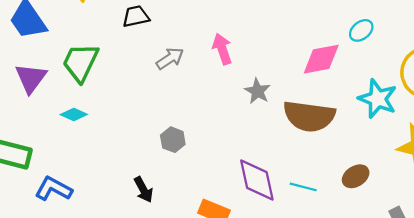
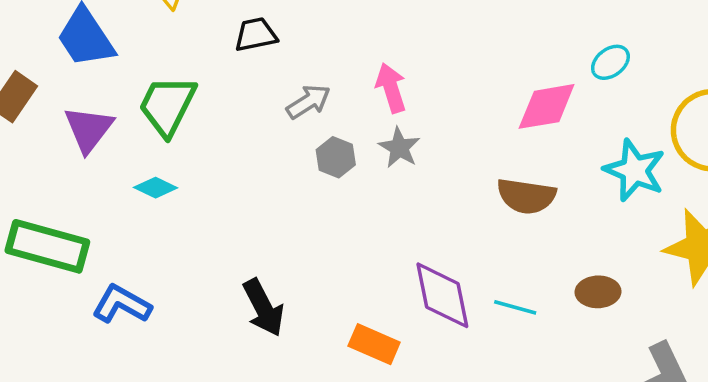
gray star: (257, 91) -> (399, 148), moved
brown semicircle: (309, 116) -> (526, 196), size x0.7
gray hexagon: (173, 140) -> (336, 157), moved
brown ellipse: (356, 176) -> (598, 292), turned 30
black arrow: (143, 190) -> (263, 308), size x1.4

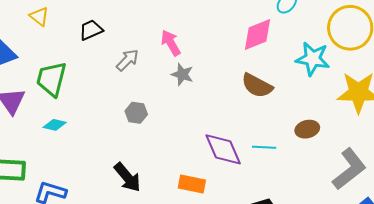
gray hexagon: (336, 157) -> (136, 113), moved
brown semicircle: (526, 196) -> (257, 86), turned 32

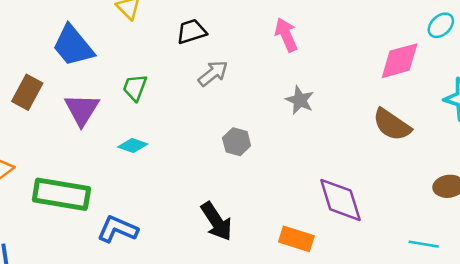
pink arrow: (171, 43) -> (286, 35), moved
gray arrow: (128, 60) -> (213, 73), moved
green trapezoid: (51, 79) -> (135, 87), size x0.6
cyan line: (264, 147) -> (424, 244), moved

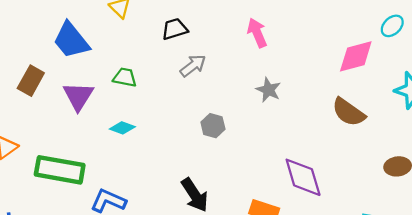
green trapezoid: (135, 87) -> (125, 77), turned 80

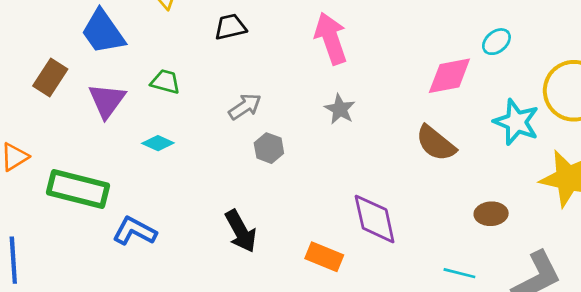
pink arrow: (257, 33) -> (331, 38), size x1.4
gray arrow: (193, 66) -> (245, 107), moved

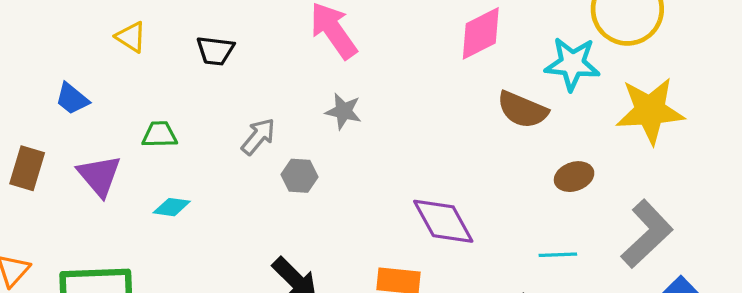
black trapezoid: (230, 27) -> (215, 51), turned -144
blue trapezoid: (103, 32) -> (72, 99), size x0.6
gray star: (340, 109) -> (343, 111), moved
brown semicircle: (436, 143) -> (522, 110), moved

